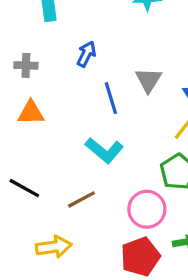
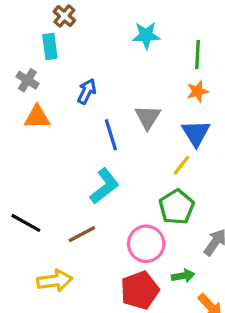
gray cross: (26, 65) -> (27, 80), moved, turned 30
orange triangle: (31, 113) -> (37, 117), moved
cyan L-shape: (104, 150) -> (104, 186), turned -78

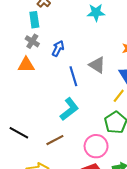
gray cross: (27, 80) -> (32, 41), moved
gray triangle: (148, 117) -> (97, 65), turned -30

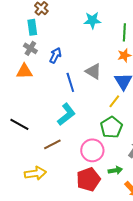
black line: (19, 133) -> (19, 124), moved

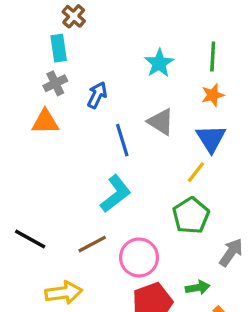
cyan star: (92, 20) -> (159, 63), moved, turned -30
gray cross: (30, 48) -> (55, 83), turned 32
black line: (19, 124) -> (30, 239), moved
pink circle: (92, 150) -> (139, 257), moved

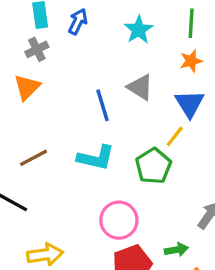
blue arrow: (97, 95) -> (78, 22), moved
orange triangle: (45, 122) -> (27, 87), turned -44
cyan L-shape: (116, 194) -> (96, 158), turned 51
green pentagon: (191, 216) -> (153, 166), moved
brown line: (92, 244) -> (34, 158), moved

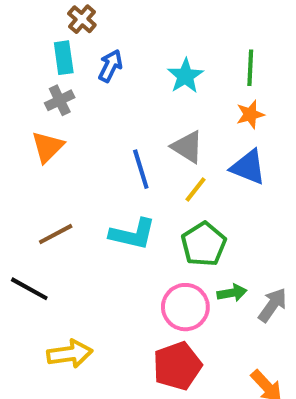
blue triangle: (189, 104) -> (248, 167), turned -36
yellow line: (175, 136) -> (196, 189), moved
pink circle: (119, 220) -> (185, 307), moved
green arrow: (176, 250) -> (232, 293), moved

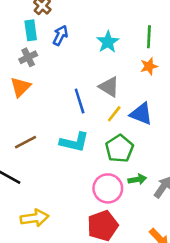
blue triangle: (248, 167) -> (141, 114), moved

